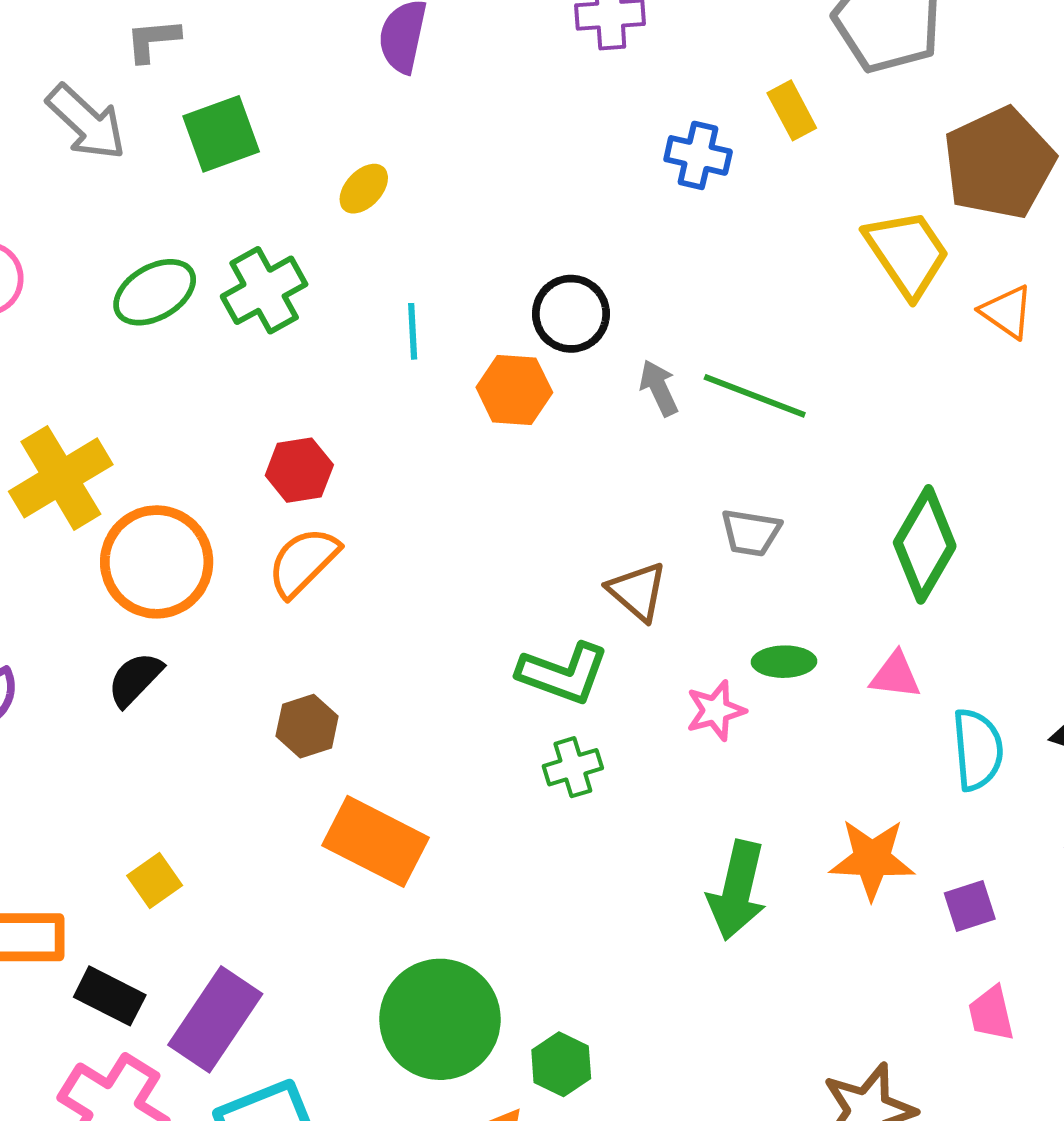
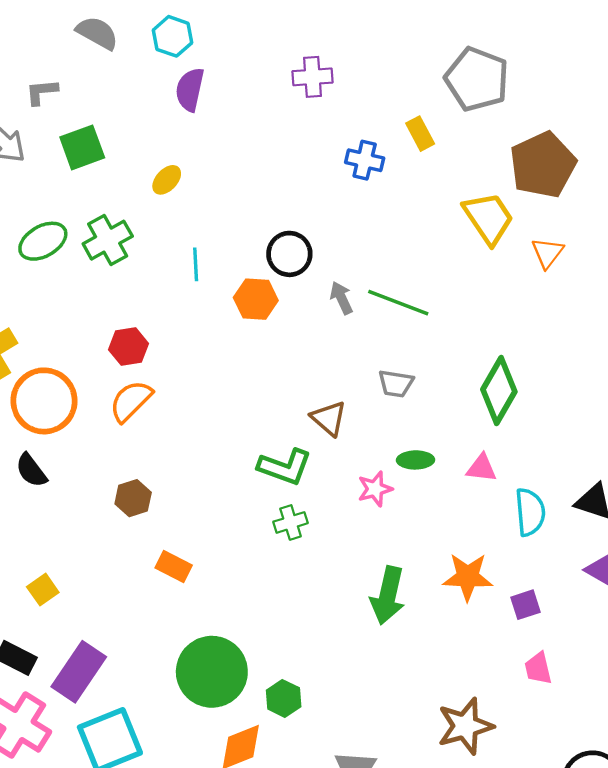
orange triangle: (1007, 312) -> (547, 253), turned 32
black semicircle: (135, 679) -> (31, 470), turned -81
orange rectangle: (375, 841) -> (174, 566), size x0.6

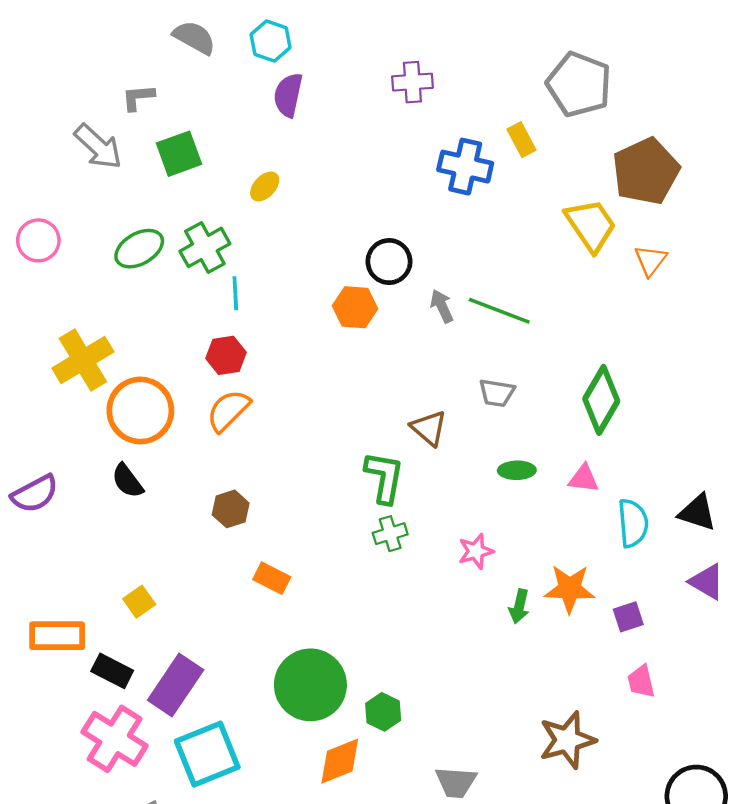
blue cross: (365, 160) -> (465, 167), size x1.4
cyan line: (196, 264) -> (235, 293), moved
green L-shape: (285, 467) -> (384, 477), turned -100
pink star: (375, 489) -> (476, 551), moved
green arrow: (388, 595) -> (519, 606), moved, size x0.6

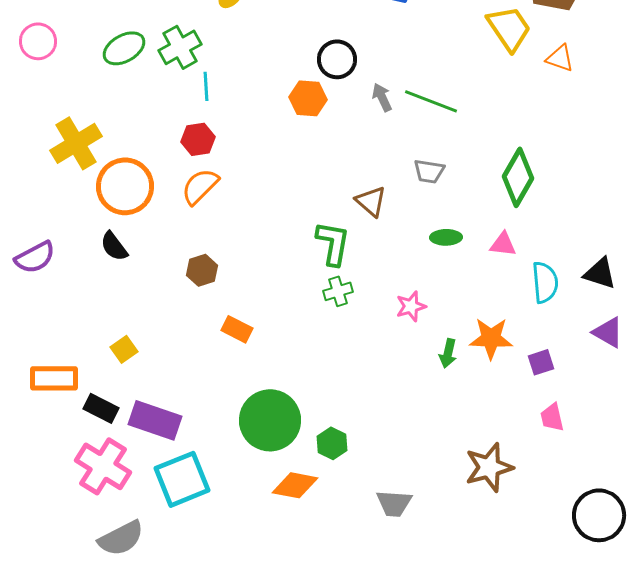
orange triangle: (651, 260) -> (560, 58), turned -48
purple rectangle: (176, 685) -> (155, 420), turned 75
orange diamond: (340, 761) -> (295, 485), turned 33

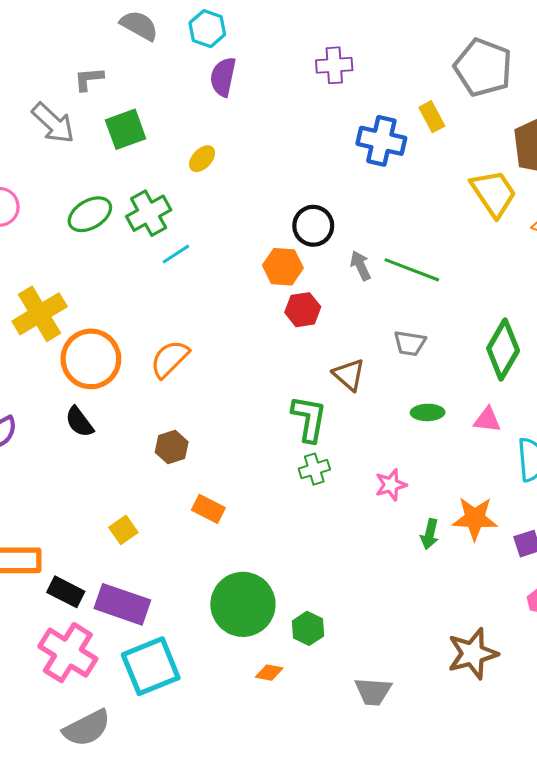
cyan line: (206, 86) -> (176, 254), turned 60
red hexagon: (198, 139) -> (303, 310), moved
yellow square: (124, 349) -> (123, 530), moved
orange diamond: (295, 485) -> (269, 673), size x0.6

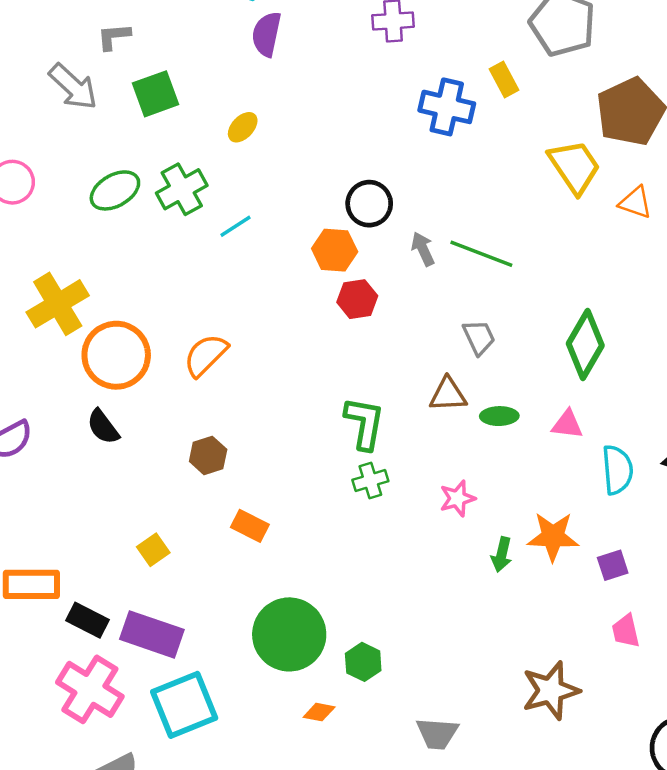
cyan line: (176, 254) -> (236, 226), moved
gray trapezoid: (410, 343) -> (479, 337), turned -124
brown triangle: (349, 375) -> (448, 395), moved, turned -44

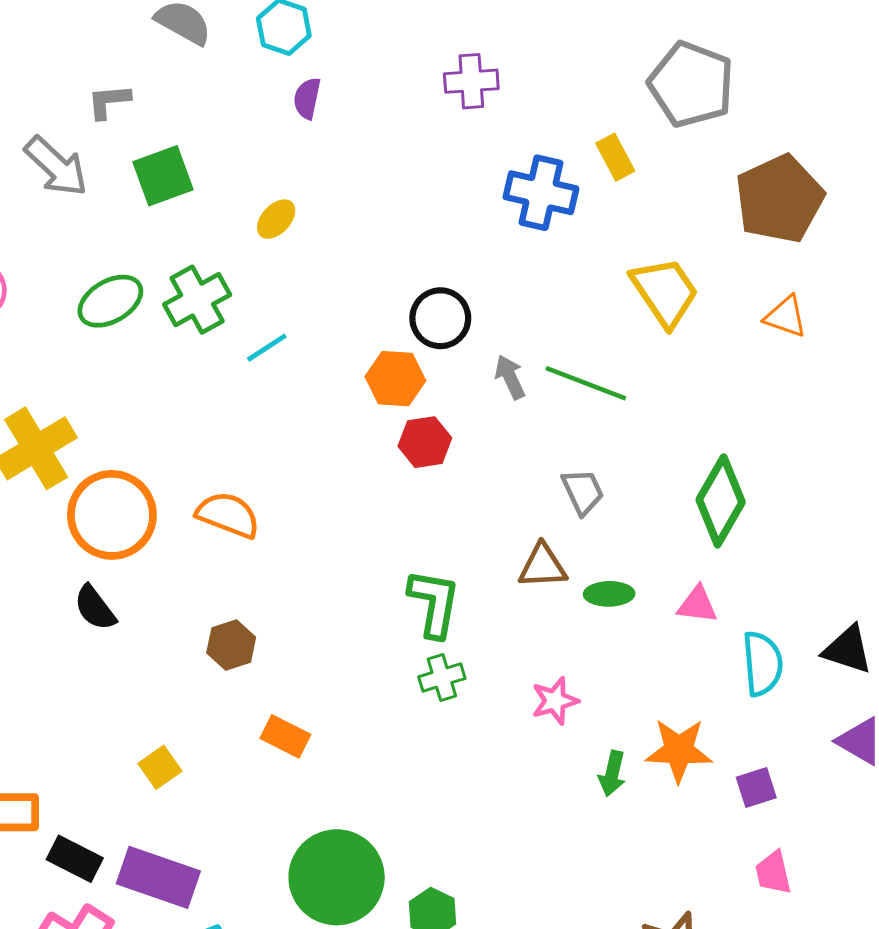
purple semicircle: (267, 34) -> (307, 98), size x0.7
yellow trapezoid: (574, 167) -> (665, 292), moved
orange semicircle: (206, 355) -> (228, 515), turned 66

